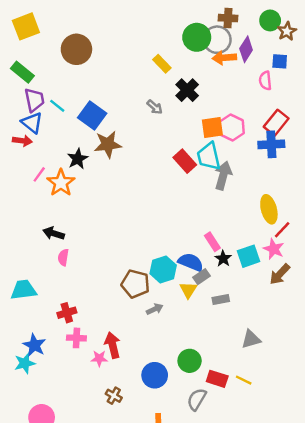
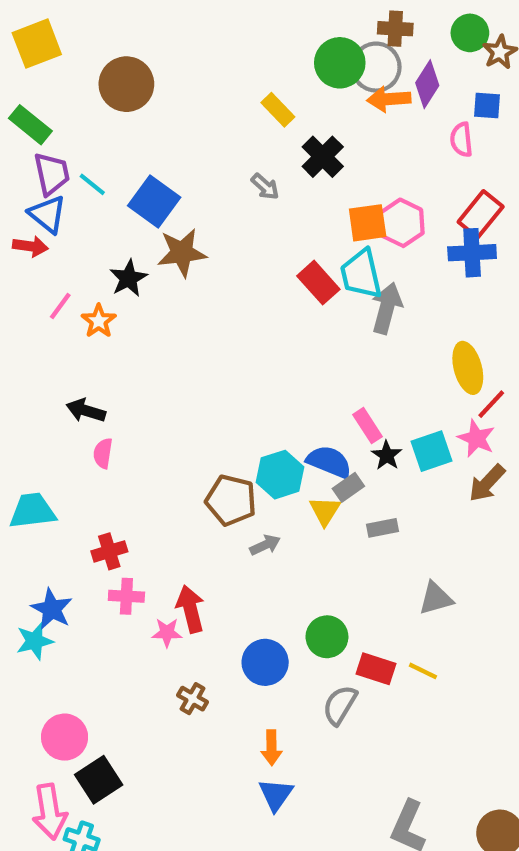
orange star: (61, 183) -> (99, 321), size x0.7

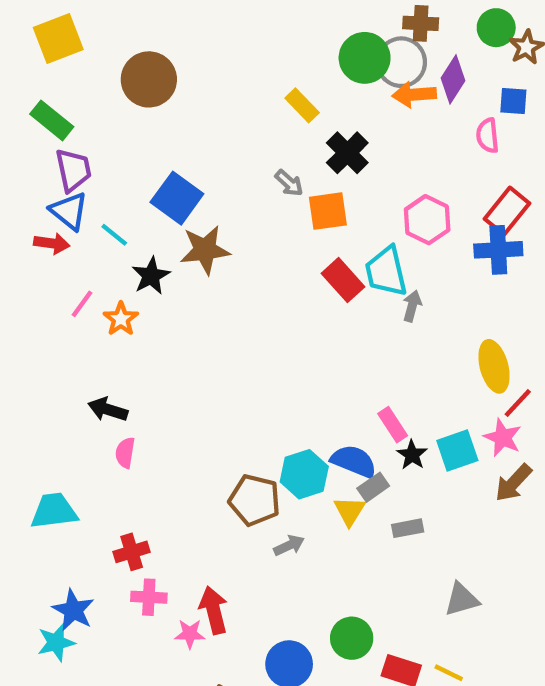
cyan line: (92, 184) -> (114, 235), moved
orange square: (368, 223) -> (328, 211), moved
gray arrow: (387, 308) -> (412, 306), size x0.6

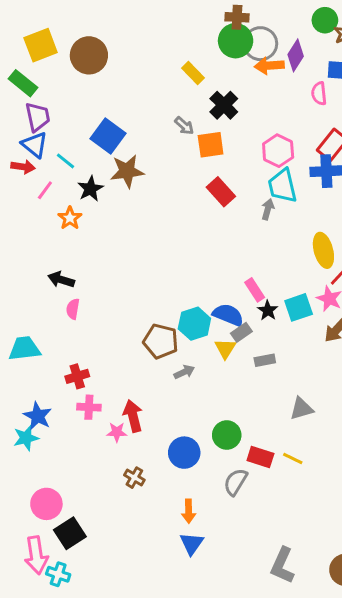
brown cross: (421, 23) -> (237, 17), moved
yellow square: (58, 38) -> (41, 45), moved
cyan trapezoid: (386, 271) -> (282, 186), moved
pink line: (82, 304) -> (45, 190), moved

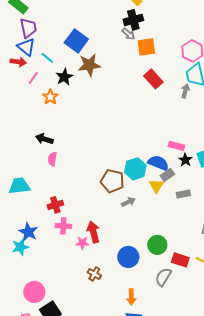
black cross: (224, 105) -> (133, 20), moved, turned 30
pink rectangle: (255, 290) -> (176, 146), turned -42

